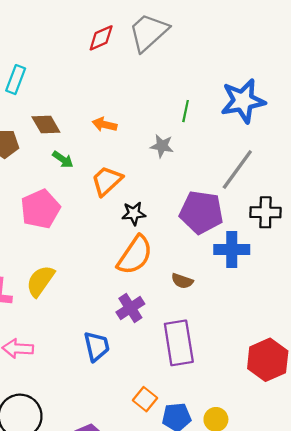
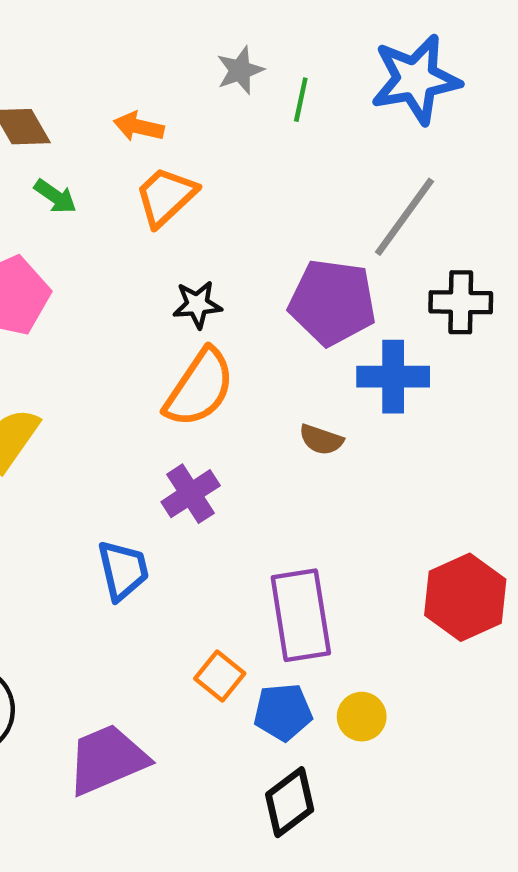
gray star: (162, 146) -> (240, 70), moved, turned -30
orange trapezoid: (107, 181) -> (166, 196), moved
brown semicircle: (182, 281) -> (321, 440), moved
purple rectangle: (179, 343) -> (301, 615), moved

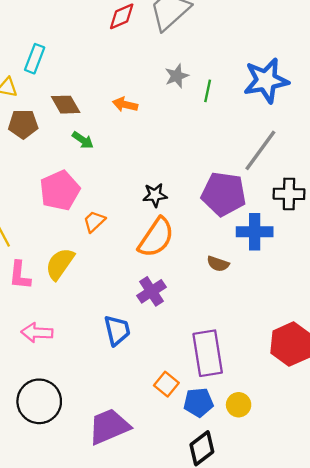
orange trapezoid: (166, 196) -> (94, 221), moved, size x0.7

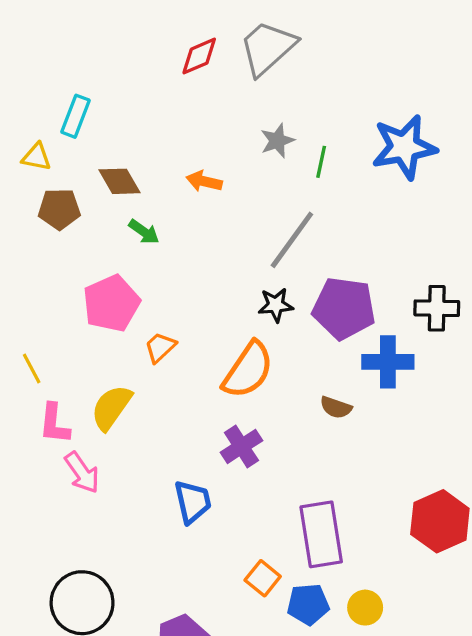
gray line: (260, 150) -> (292, 240), moved
black star: (155, 195) -> (276, 305), moved
pink arrow: (37, 333) -> (82, 473), moved, turned -128

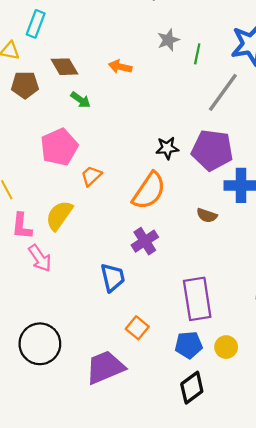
gray line: (292, 240) -> (223, 92), moved
orange square: (263, 578) -> (137, 328), moved

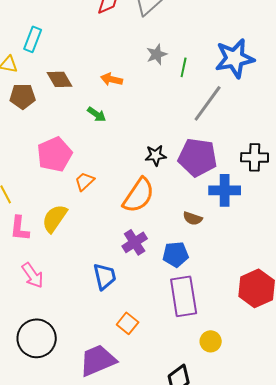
green arrow: (81, 100) -> (97, 114), moved
pink arrow: (40, 258) -> (33, 275), moved
blue pentagon: (189, 345) -> (176, 254), moved

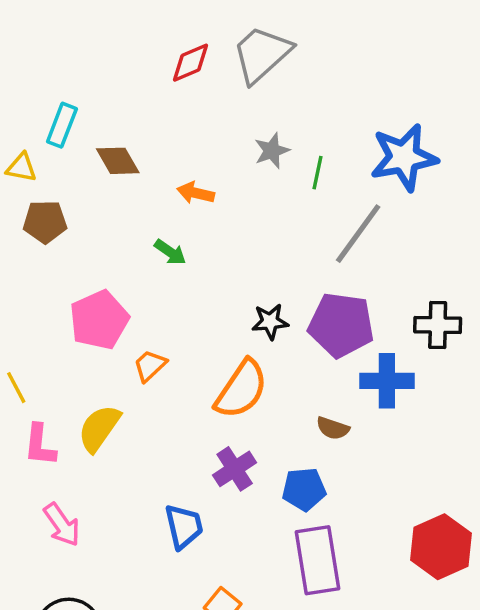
brown diamond: (60, 79) -> (118, 161), moved

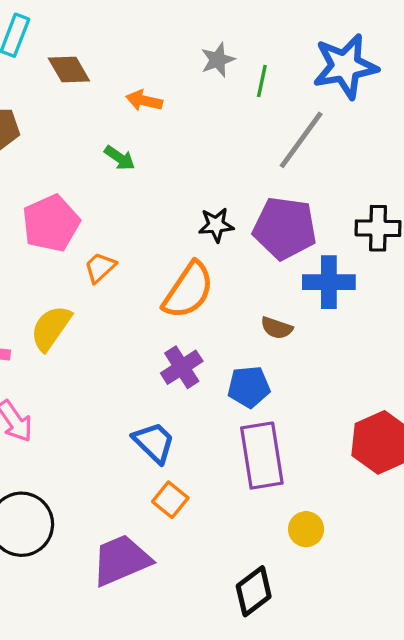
blue trapezoid: (184, 526) -> (154, 442), moved, turned -33

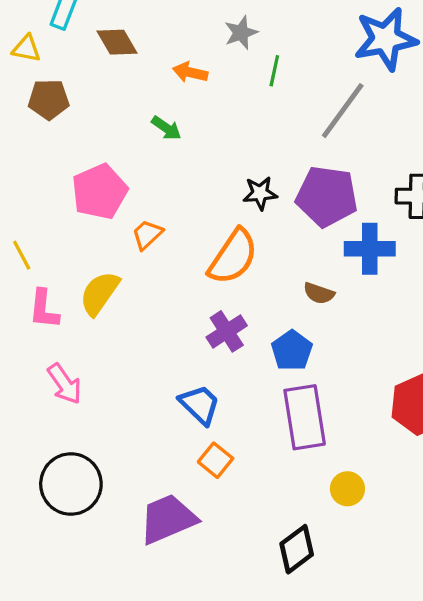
gray star: (218, 60) -> (241, 33), moved
green line: (262, 81) -> (274, 71), moved
blue pentagon: (249, 387) -> (292, 350), turned -30

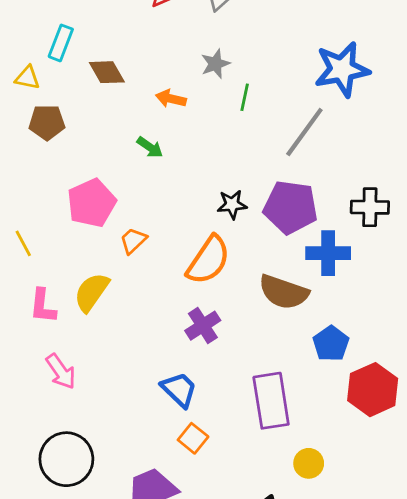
yellow line: (22, 255) -> (23, 243), moved
brown semicircle: (319, 293) -> (284, 292), size x1.8
blue pentagon: (292, 350) -> (331, 344), moved

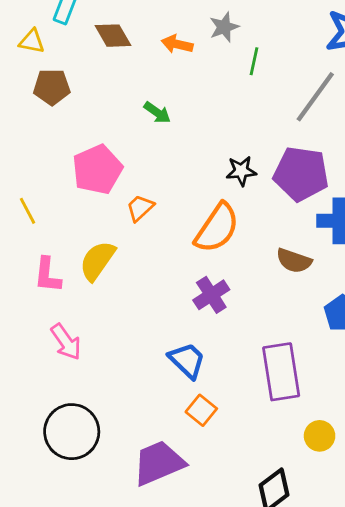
orange arrow: (171, 99) -> (177, 44), moved
brown semicircle: (284, 292) -> (294, 261), size x0.7

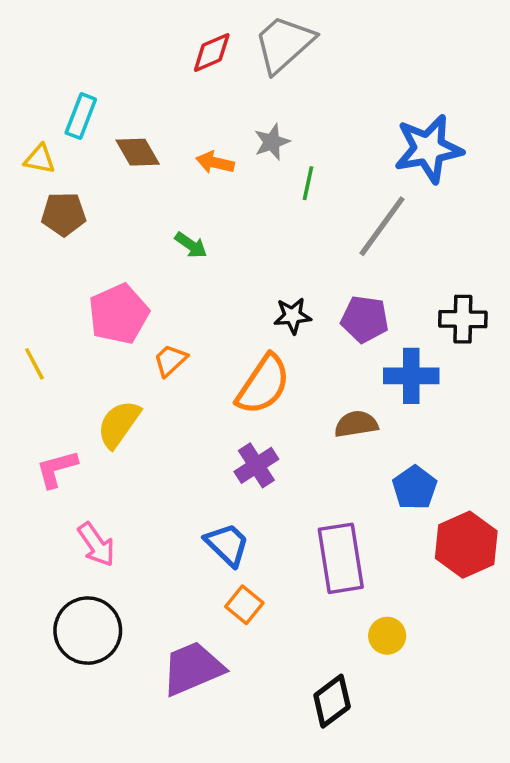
purple pentagon: (301, 174) -> (365, 319), size x0.7
brown semicircle: (294, 261) -> (356, 424), turned 152
pink L-shape: (47, 275) -> (57, 469), moved, turned 69
pink arrow: (66, 342) -> (96, 545), moved

